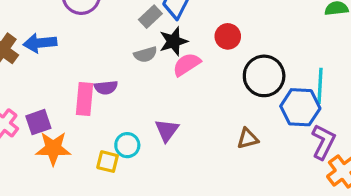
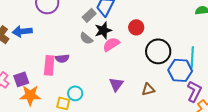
gray semicircle: (145, 55) -> (86, 38), turned 56
purple triangle: (167, 130) -> (116, 84), moved

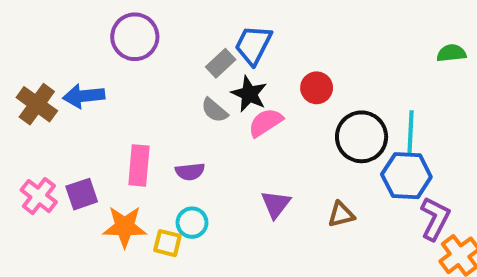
black star: (103, 30) -> (249, 94), turned -30
cyan line: (192, 57) -> (411, 133), moved
purple semicircle: (62, 58) -> (190, 172), moved
orange star: (30, 95) -> (125, 227), moved

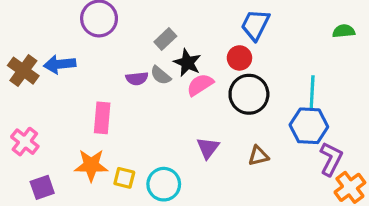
blue trapezoid: (253, 45) -> (255, 25), moved
black circle: (362, 137) -> (249, 94), moved
purple semicircle: (190, 172) -> (137, 78), moved
purple square: (82, 194) -> (42, 187), moved
cyan circle: (192, 223) -> (164, 184), moved, size x1.4

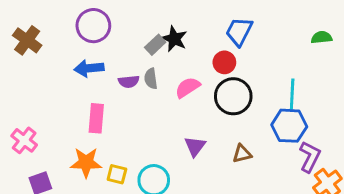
black star: (187, 63) -> (174, 39), moved
blue arrow: (60, 64) -> (89, 68), moved
brown cross: (23, 71) -> (27, 40), moved
gray semicircle: (161, 75) -> (151, 79), turned 42

